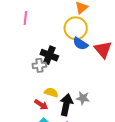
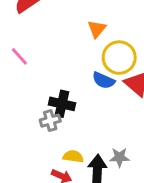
pink line: (25, 18) -> (19, 56), turned -40
yellow circle: (76, 28) -> (119, 58), moved

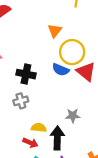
black cross: (62, 104) -> (26, 74), moved
gray star: (119, 157) -> (73, 116), moved

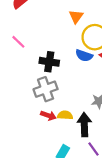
gray cross: (21, 101) -> (46, 89), size x1.5
red arrow: (30, 143) -> (48, 116), moved

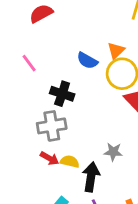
orange triangle: (76, 16) -> (116, 51), moved
blue semicircle: (84, 55) -> (87, 61), moved

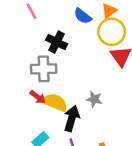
yellow semicircle: (70, 162) -> (55, 102), size x1.5

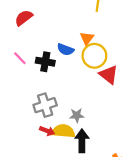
black cross: (57, 42) -> (45, 62), moved
gray star: (94, 99) -> (77, 115), moved

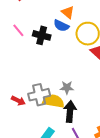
orange triangle: (87, 38) -> (68, 12), moved, turned -32
gray cross: (45, 105) -> (39, 95), moved
red arrow: (47, 131) -> (18, 101), moved

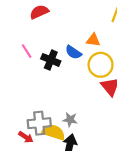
orange triangle: (68, 12) -> (93, 40), moved, turned -40
red arrow: (18, 101) -> (26, 137), moved

